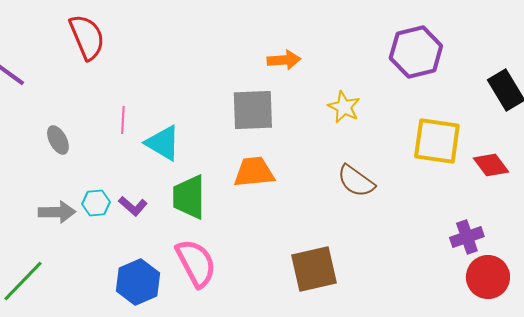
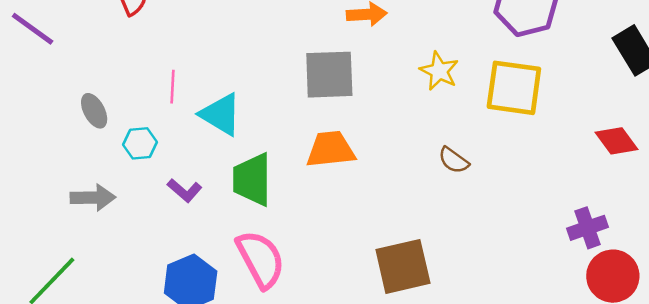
yellow square: (437, 141) -> (514, 88), moved
brown semicircle: (356, 181) -> (454, 160), size x0.7
cyan hexagon: (96, 203) -> (140, 143), moved

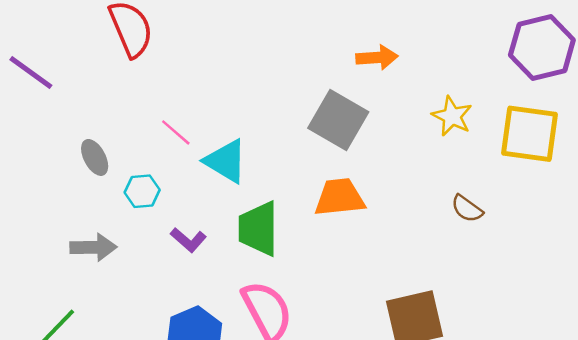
gray square: (329, 75) -> (338, 120), turned 32
pink line: (173, 87) -> (176, 132), turned -52

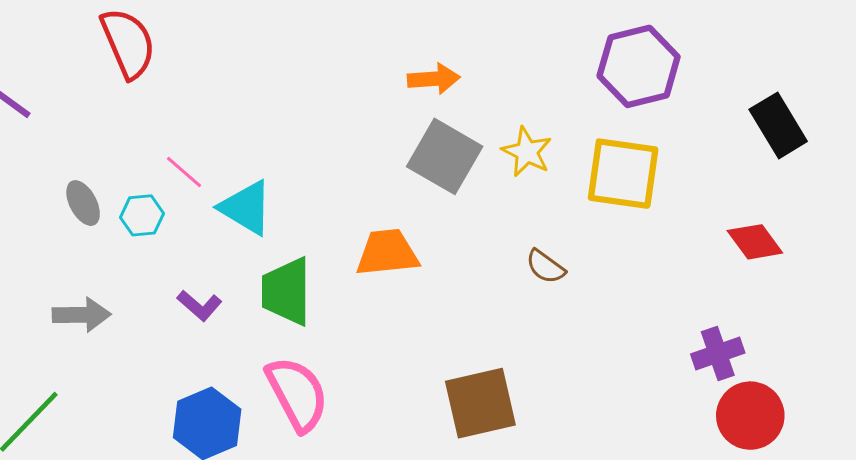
gray square: (338, 120) -> (445, 156), moved
cyan hexagon: (142, 191) -> (142, 215), moved

